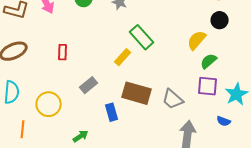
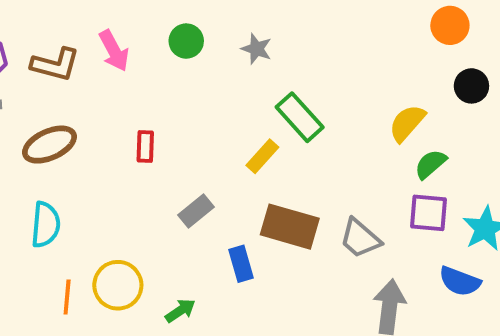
black circle: (220, 20) -> (471, 86), moved
yellow circle: (49, 104) -> (118, 285), moved
blue semicircle: (224, 121) -> (460, 281), size x1.5

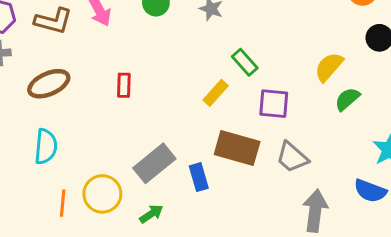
green rectangle: (300, 117) -> (245, 62), size x0.7
gray rectangle: (196, 211) -> (154, 163), moved, size x1.5
purple square: (428, 213) -> (274, 104), moved

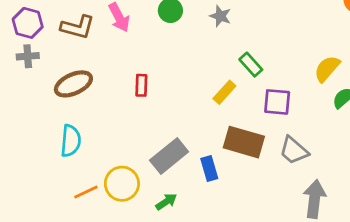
orange line: (63, 203) -> (86, 192), turned 60

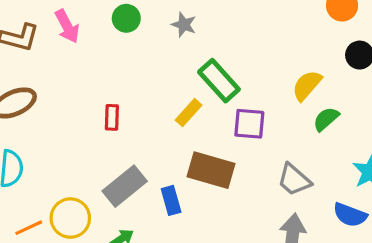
green rectangle: (251, 65) -> (219, 81), size x1.5
red rectangle: (141, 85) -> (112, 117), moved
gray trapezoid: (294, 150) -> (294, 180), moved

